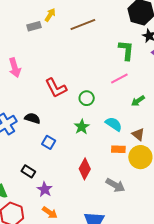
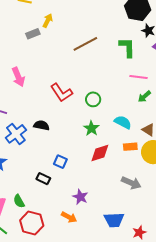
brown line: (83, 25) -> (85, 44), moved
pink line: (119, 78) -> (139, 77), moved, turned 42
blue square: (49, 142) -> (60, 162), moved
red diamond: (85, 169) -> (100, 153), moved, turned 50
purple star: (45, 189) -> (80, 197), moved

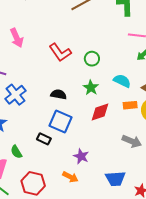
black semicircle: (41, 125) -> (59, 94), moved
blue square: (60, 162) -> (60, 121), size x1.6
green semicircle: (19, 201) -> (16, 152), moved

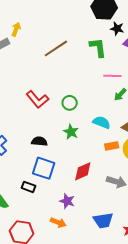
red diamond: (100, 112) -> (83, 171), moved

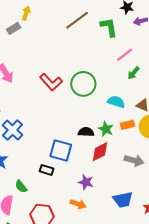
brown line: (56, 48) -> (77, 20), moved
pink line: (112, 76) -> (125, 55), turned -36
green circle: (70, 103) -> (83, 84), size x1.6
green star: (71, 132) -> (106, 129), moved
black semicircle: (39, 141) -> (86, 132), moved

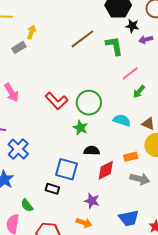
orange rectangle: (128, 125) -> (131, 157), moved
green star: (106, 129) -> (80, 128), moved

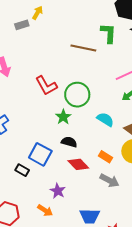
brown line: (82, 39) -> (83, 48), moved, turned 35
green L-shape: (114, 46) -> (108, 33), moved
orange rectangle: (131, 157) -> (105, 157), turned 32
red diamond: (106, 170) -> (78, 164), turned 60

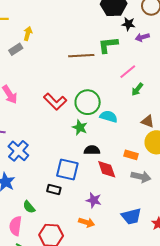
green L-shape: (108, 33) -> (108, 45), moved, turned -85
cyan semicircle: (105, 119) -> (109, 116), moved
red diamond: (78, 164) -> (107, 169), turned 40

